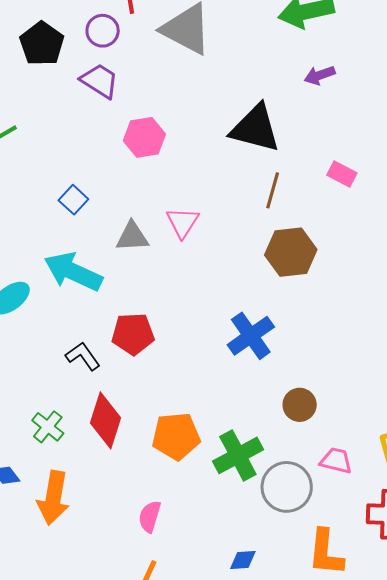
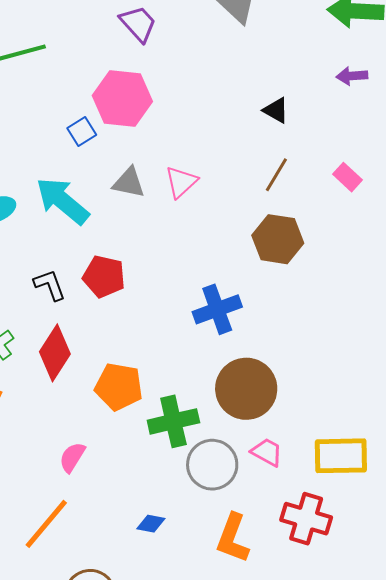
black triangle: (255, 128) -> (276, 110), size x0.5
pink hexagon: (144, 137) -> (122, 98), moved, size x1.4
brown circle: (300, 405) -> (246, 389), size x1.8

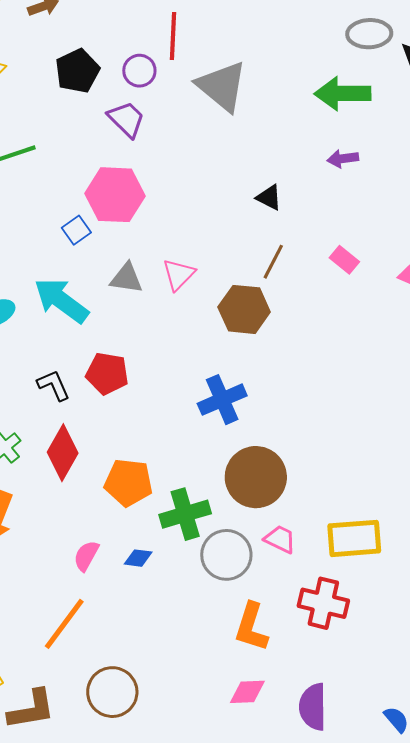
brown hexagon: (278, 239) -> (244, 309), moved
blue diamond: (151, 524) -> (138, 558), moved

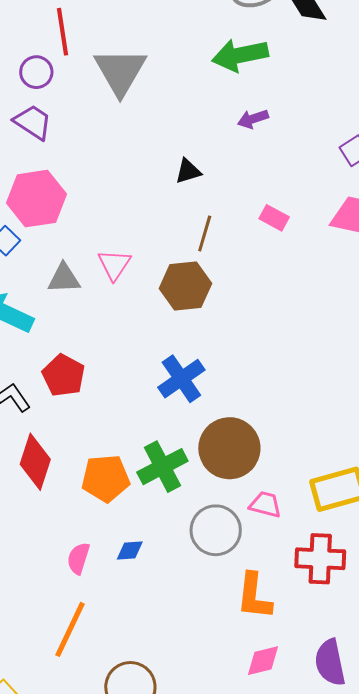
gray triangle: (222, 86) -> (120, 71), turned 32
black triangle: (269, 197) -> (188, 171), turned -32
red pentagon: (107, 374) -> (64, 375), turned 30
green cross: (185, 514) -> (162, 467), moved

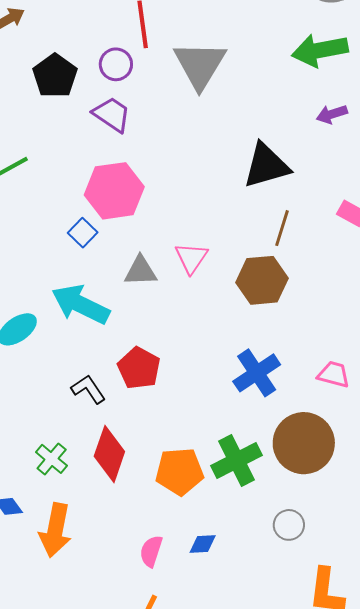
black triangle: (188, 171) -> (266, 166), size x1.8
pink trapezoid: (265, 504) -> (334, 374), moved
gray circle: (216, 530) -> (289, 525), size x0.6

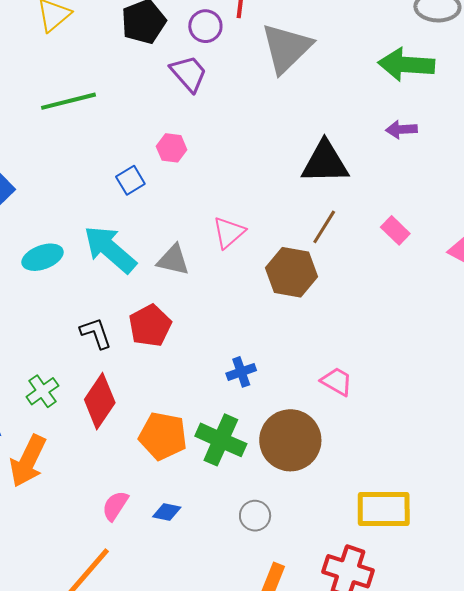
pink hexagon: (114, 191) -> (172, 148), size x0.5
gray triangle: (141, 271) -> (173, 260), moved
blue cross: (257, 373) -> (241, 372), moved, size x0.6
green cross: (237, 461) -> (221, 440), turned 36

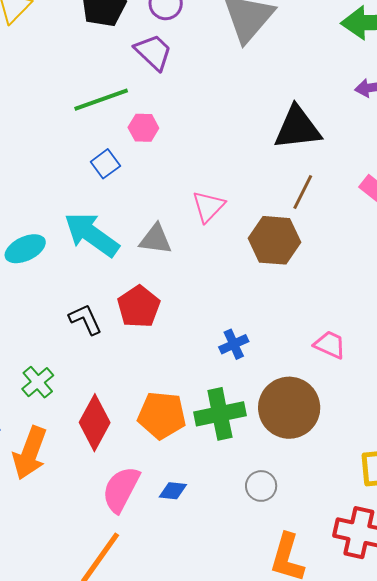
green line: (68, 101) -> (101, 100), moved
red diamond: (100, 401) -> (95, 423), moved
green cross: (221, 440) -> (220, 414), turned -30
pink semicircle: (115, 506) -> (121, 489), size x1.5

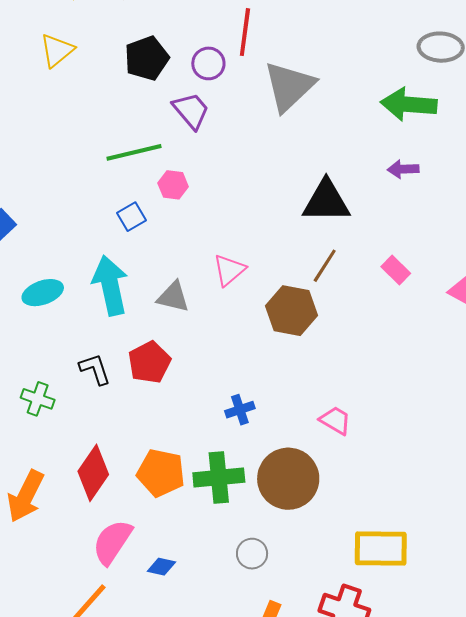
cyan arrow: (92, 234) -> (110, 285), turned 36
green cross: (38, 382) -> (38, 399), moved, turned -36
blue diamond: (173, 491) -> (161, 567), moved

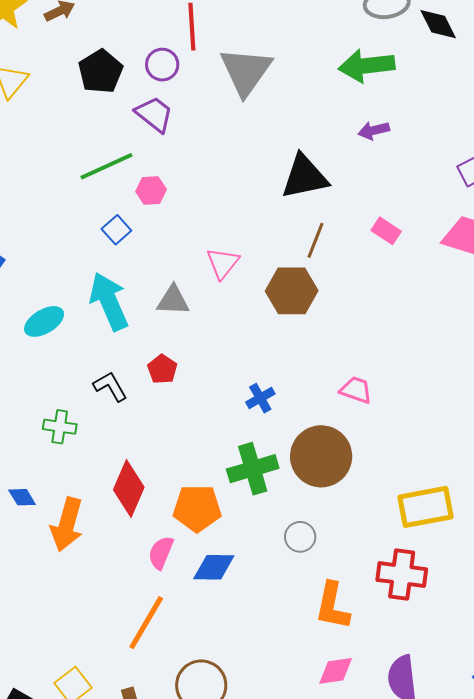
red pentagon: (149, 362) -> (162, 369), size x0.7
orange pentagon: (161, 473) -> (197, 508), moved
pink semicircle: (112, 542) -> (161, 553), size x0.7
blue diamond: (161, 567) -> (214, 567), size x1.5

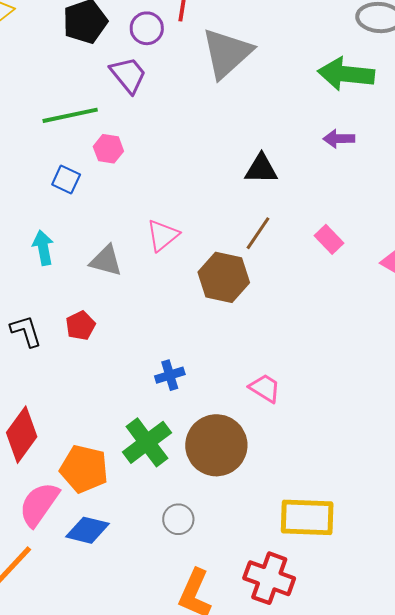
black triangle: (305, 177) -> (261, 169), size x0.7
blue square: (116, 230) -> (66, 180), turned -36
cyan arrow: (109, 301) -> (43, 248), size x0.6
green cross: (253, 469) -> (147, 442), turned -33
pink semicircle: (161, 553) -> (39, 504), size x1.4

